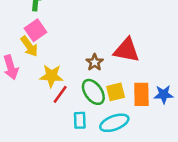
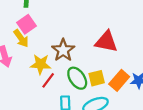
brown star: (95, 62) -> (63, 50), moved, size x1.5
orange rectangle: (141, 94) -> (119, 80), turned 42

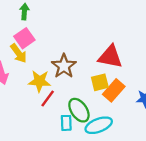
green ellipse: (77, 78) -> (79, 110), moved
yellow square: (97, 78) -> (100, 82), moved
orange rectangle: (119, 80) -> (114, 90), moved

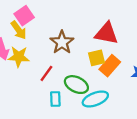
yellow star: (39, 81) -> (19, 57), moved
green ellipse: (79, 110) -> (76, 85), turned -30
cyan rectangle: (66, 123) -> (55, 99), moved

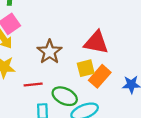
red line: (46, 73) -> (33, 85), turned 48

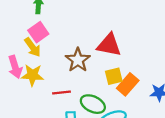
red triangle: (96, 42) -> (109, 45), moved

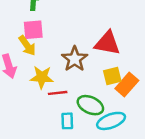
pink square: (38, 32) -> (33, 30), turned 30
yellow star: (32, 75) -> (42, 77), moved

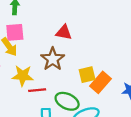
red triangle: (107, 43) -> (64, 32), moved, size x0.7

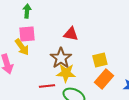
yellow square: (87, 75) -> (100, 60), moved
yellow star: (23, 76) -> (66, 73), moved

